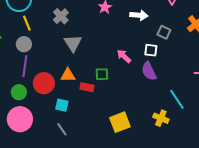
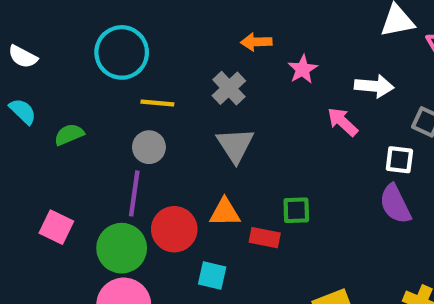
gray cross: (61, 16) -> (229, 88), moved
yellow line: (27, 23) -> (157, 103), moved, turned -63
gray circle: (24, 44) -> (149, 147), moved
pink arrow: (124, 56) -> (343, 122), moved
green circle: (19, 92) -> (122, 248), size x1.5

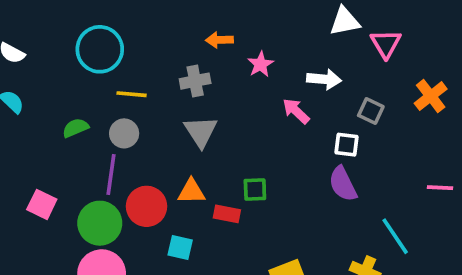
gray cross: (229, 88) -> (195, 81), turned 32
green semicircle: (69, 135) -> (75, 128), moved

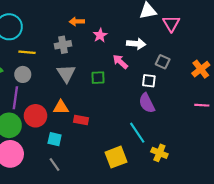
orange cross: (431, 96) -> (201, 69), moved
green square: (255, 190) -> (98, 78), moved
cyan line: (395, 236) -> (137, 133), moved

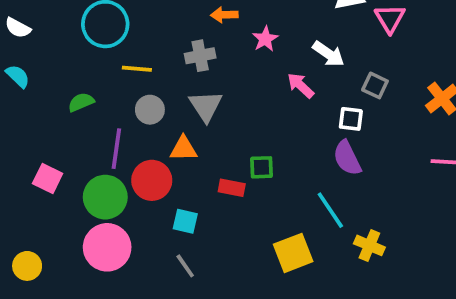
white arrow: (136, 44) -> (328, 54), turned 30
gray circle: (23, 74) -> (150, 110), moved
green square: (98, 78) -> (262, 167), moved
orange triangle: (61, 107) -> (183, 149), moved

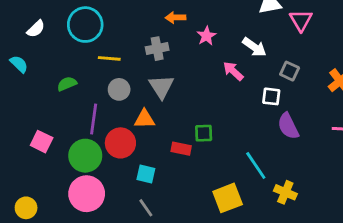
white semicircle: (18, 28) -> (36, 29), moved, turned -72
purple semicircle: (347, 158) -> (288, 126), moved

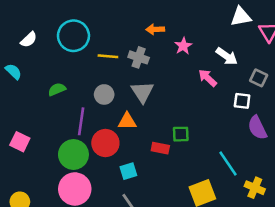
gray cross: (157, 49) -> (139, 57), turned 30
yellow line: (109, 58) -> (108, 56), moved
pink square: (42, 142) -> (20, 142), moved
cyan square: (146, 174) -> (128, 171), turned -30

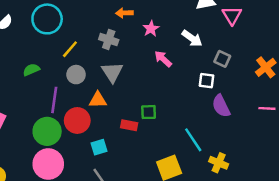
yellow line: (108, 56) -> (70, 49), moved, turned -54
pink arrow: (208, 78) -> (163, 59), moved

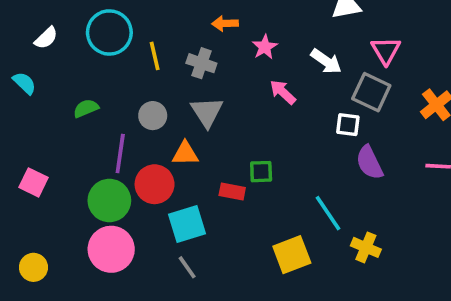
pink triangle: (232, 15) -> (386, 51), moved
yellow line: (70, 49) -> (155, 56), moved, turned -54
gray square: (222, 59) -> (371, 92), size x1.5
cyan square: (99, 147) -> (187, 224), size x1.5

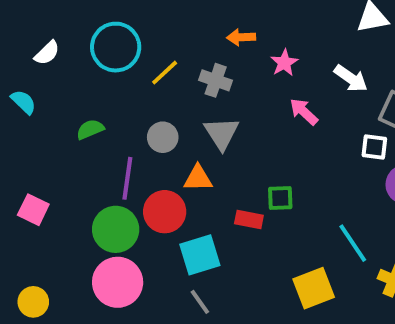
yellow line: (155, 56) -> (165, 73), turned 60

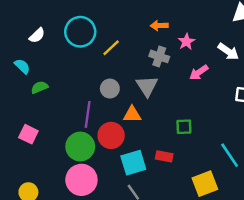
gray cross: (216, 80) -> (159, 56), moved
pink arrow: (304, 112) -> (199, 72), turned -78
green semicircle: (90, 129) -> (39, 87), moved
red rectangle: (249, 220) -> (164, 156), moved

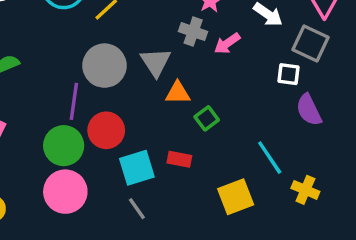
gray cross: (159, 56) -> (193, 32), moved
gray circle: (110, 89) -> (105, 66), size x1.6
orange triangle: (132, 114) -> (178, 93), moved
green square: (184, 127) -> (207, 118), turned -35

